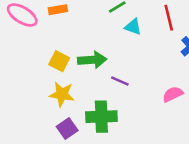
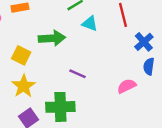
green arrow: (92, 60) -> (52, 38), moved
yellow star: (62, 94) -> (24, 86), turned 30

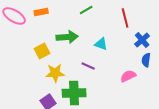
cyan triangle: (90, 23) -> (101, 44), moved
yellow square: (21, 55) -> (42, 51), turned 35
yellow star: (24, 86) -> (55, 73), moved, turned 30

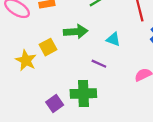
yellow star: (55, 73) -> (26, 60), moved, turned 30

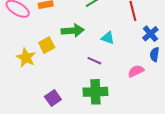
green cross: (83, 94) -> (95, 92), moved

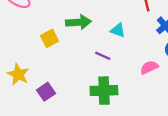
yellow star: (26, 58) -> (18, 74), moved
purple square: (53, 98) -> (46, 92), moved

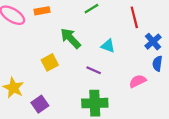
green arrow: (78, 22) -> (71, 38), turned -130
yellow square: (49, 38) -> (50, 62), moved

